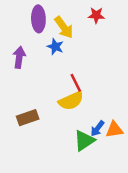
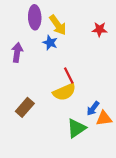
red star: (96, 15) -> (100, 29), moved
brown rectangle: (28, 118) -> (25, 107), turned -30
blue arrow: (97, 128) -> (93, 108), moved

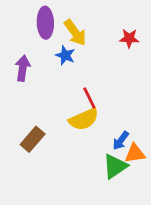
green triangle: (76, 128) -> (115, 166), moved

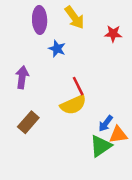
yellow arrow: (75, 33) -> (74, 17), moved
purple arrow: (23, 68) -> (22, 77), moved

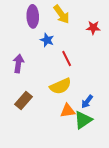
red line: (78, 86) -> (67, 58), moved
orange triangle: (118, 135) -> (68, 111), moved

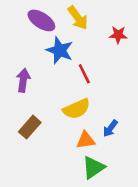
purple ellipse: (33, 16) -> (41, 20), turned -55
blue star: (47, 40) -> (60, 50), size x1.5
green triangle: (83, 120) -> (93, 167), moved

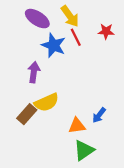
red line: (84, 74) -> (76, 37), moved
purple arrow: (23, 80) -> (34, 72), moved
yellow semicircle: (77, 109) -> (47, 102), moved

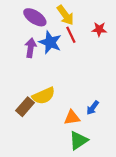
purple arrow: (34, 72) -> (31, 48), moved

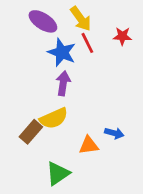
purple arrow: (31, 48) -> (63, 83), moved
blue arrow: (93, 108) -> (114, 133), turned -112
green triangle: (78, 140) -> (58, 174), moved

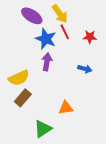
red star: (122, 36) -> (90, 37), moved
yellow semicircle: (54, 118) -> (19, 78), moved
blue arrow: (114, 133) -> (85, 69), moved

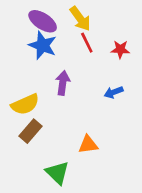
blue star: (46, 39) -> (43, 45), moved
blue arrow: (85, 69) -> (114, 92), turned 144
green triangle: (43, 129) -> (57, 173), turned -42

